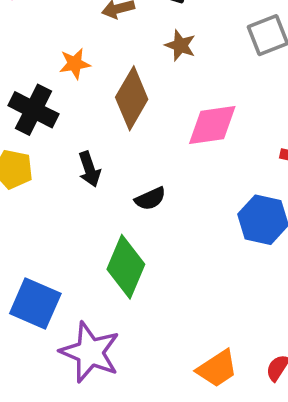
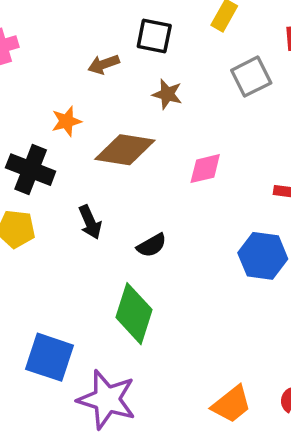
brown diamond: (132, 98) -> (125, 150), turned 74
pink diamond: (212, 125) -> (205, 169), size x0.7

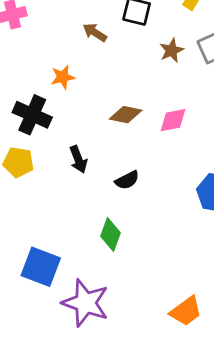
brown arrow: (104, 64) -> (95, 32), turned 50
brown star: (167, 94) -> (172, 50), moved, turned 30
brown diamond: (125, 150) -> (126, 115), moved, size x0.7
green diamond: (134, 314) -> (110, 235), size x0.7

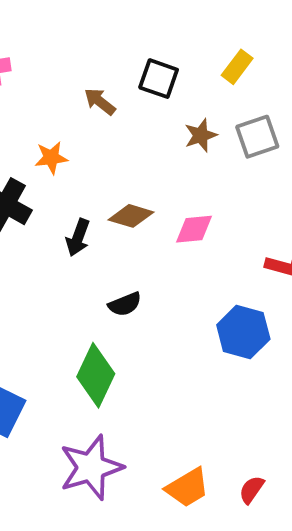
black arrow: (78, 159) -> (78, 238), moved, turned 36
green diamond: (110, 235) -> (96, 375), size x1.4
purple star: (86, 303) -> (91, 467), moved, turned 30

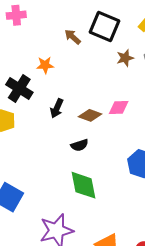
black square: (159, 79) -> (105, 27), size x1.4
brown diamond: (131, 216) -> (90, 115), moved
green diamond: (96, 375) -> (84, 185), moved, turned -40

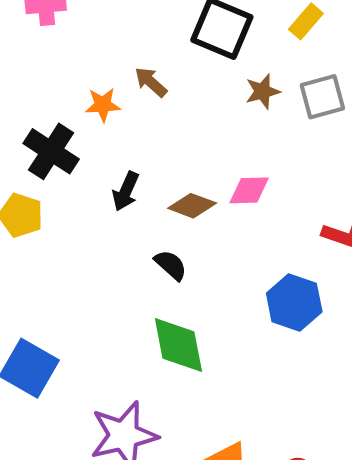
brown arrow: (73, 37) -> (151, 82), moved
black semicircle: (79, 145) -> (171, 265), turned -120

